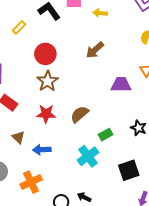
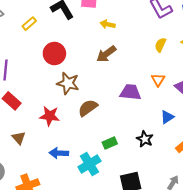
yellow arrow: (100, 13) -> (108, 24), moved
brown star: (48, 81) -> (68, 83), moved, turned -30
brown semicircle: (80, 114) -> (88, 108), moved
blue arrow: (42, 150) -> (59, 153), moved

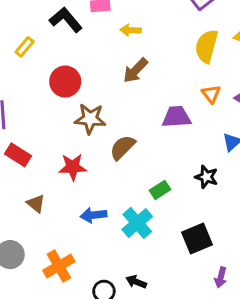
yellow semicircle: (160, 45) -> (206, 46), size x1.6

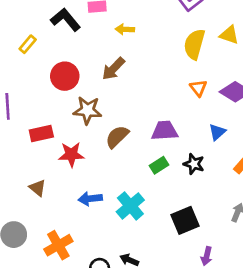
brown arrow: (135, 71) -> (113, 69), moved
purple trapezoid: (176, 117) -> (165, 131), moved
red rectangle: (18, 155) -> (41, 134), moved, turned -45
green rectangle: (160, 190) -> (159, 165), moved

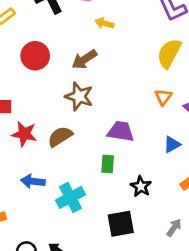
brown star: (87, 110) -> (79, 96), moved
brown semicircle: (117, 137) -> (60, 136), moved
black star: (194, 164) -> (141, 186), moved
green rectangle: (159, 165) -> (108, 164), turned -66

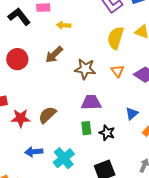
brown star: (79, 96) -> (85, 69), moved
blue triangle: (172, 145) -> (132, 114), moved
black star: (141, 186) -> (107, 133), moved

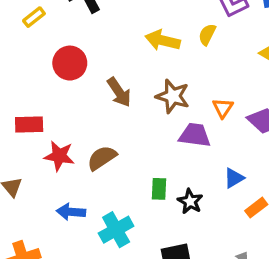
yellow arrow: (64, 25) -> (163, 40), moved, size x1.5
yellow semicircle: (115, 38) -> (207, 34), moved, size x0.6
brown arrow: (54, 55) -> (119, 92), moved, turned -90
purple trapezoid: (91, 102) -> (195, 135), moved

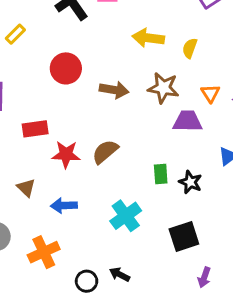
yellow rectangle: (34, 17) -> (15, 34), moved
yellow semicircle: (207, 34) -> (190, 48), moved
brown arrow: (119, 92) -> (114, 90), turned -40
blue arrow: (71, 212) -> (64, 206), moved

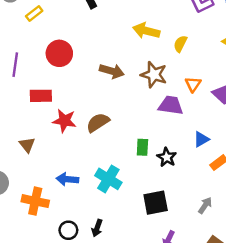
red circle: (66, 68) -> (59, 53), moved
blue arrow: (64, 206) -> (67, 179), moved
cyan cross: (126, 216) -> (108, 179), turned -30
orange cross: (44, 252) -> (35, 201), turned 30
black arrow: (120, 274) -> (97, 228), turned -105

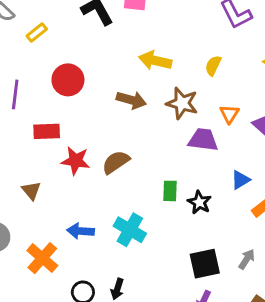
yellow arrow: (146, 31) -> (155, 61), moved
orange cross: (35, 201) -> (42, 258), turned 30
black square: (156, 203) -> (205, 264), moved

